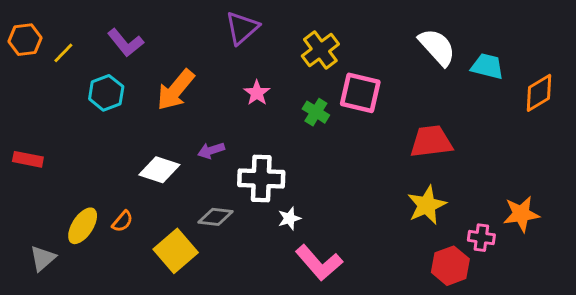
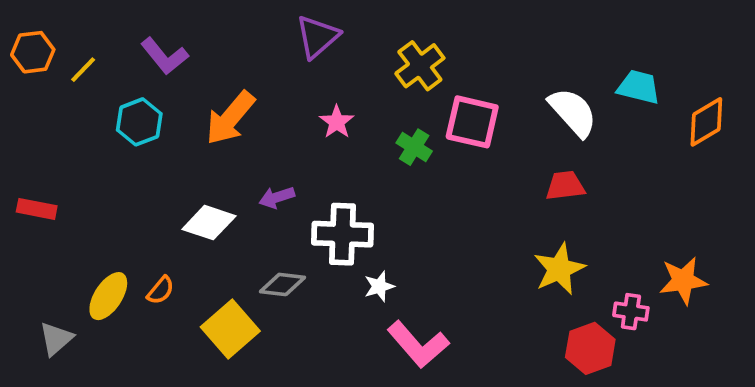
white semicircle: (437, 47) -> (573, 112), moved
red trapezoid: (431, 142) -> (565, 186), size x0.7

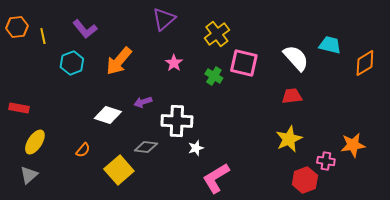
yellow line: (83, 70) -> (43, 36), turned -56
yellow ellipse: (108, 296) -> (35, 142), moved
pink L-shape: (418, 344) -> (216, 178), turned 100

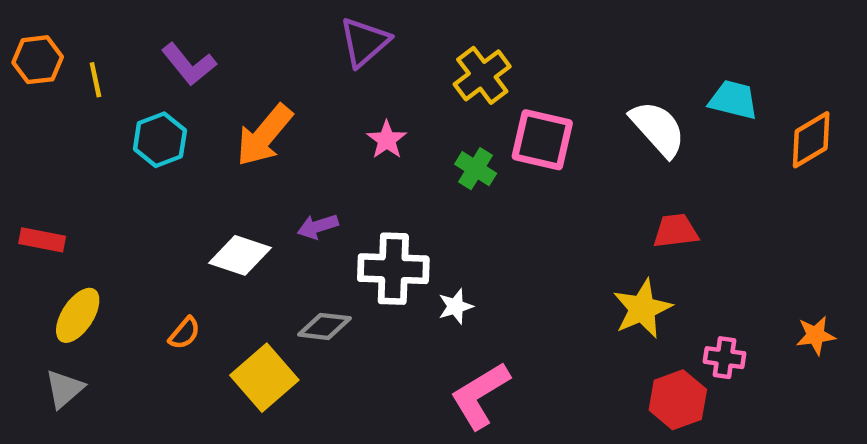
red trapezoid: (292, 96) -> (676, 231), moved
orange star: (353, 145) -> (816, 335), moved, size x0.7
white star: (196, 148) -> (456, 306), moved

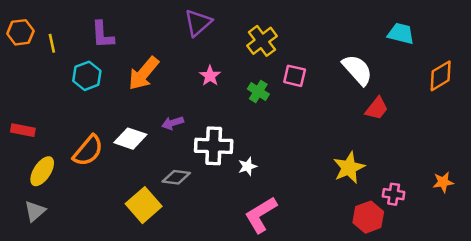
purple L-shape: (189, 64) -> (103, 35), turned 36
cyan trapezoid: (733, 100) -> (401, 34), moved
pink square: (542, 140) -> (295, 76), size x0.7
red trapezoid: (676, 231) -> (377, 108), moved, turned 135
orange semicircle: (184, 333) -> (88, 151), moved, size x1.8

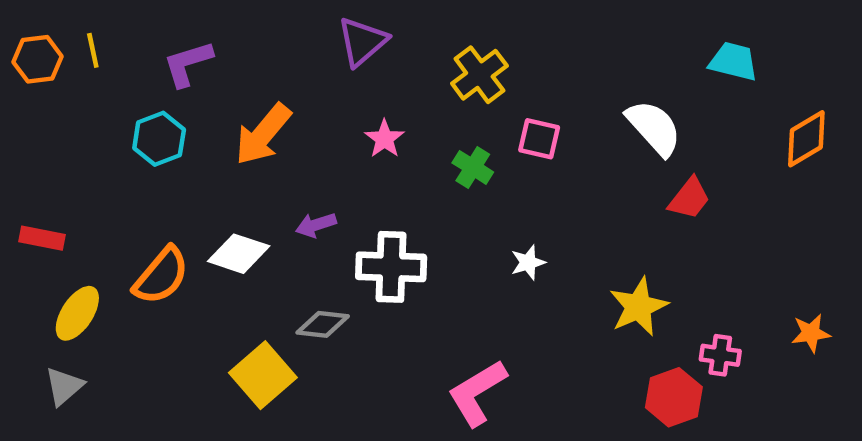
purple L-shape: (103, 35) -> (188, 64), turned 76
yellow line: (52, 43) -> (93, 50), moved
white star: (247, 166) -> (528, 262), moved

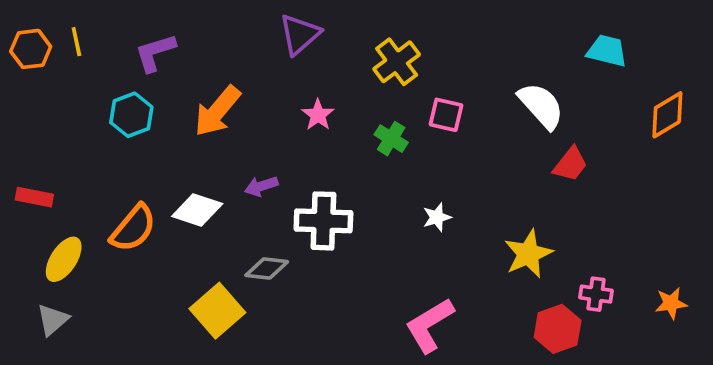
orange star: (811, 333) -> (671, 303), moved
pink L-shape: (477, 393) -> (430, 325), moved

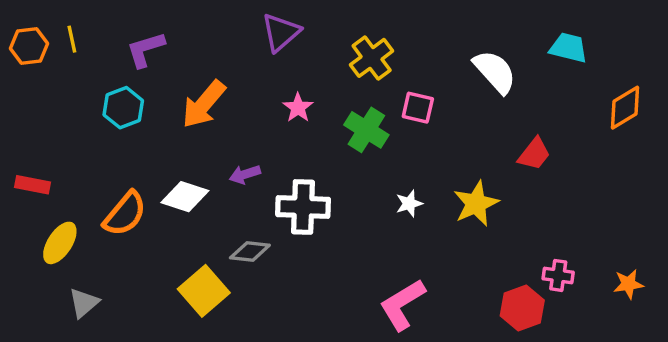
white semicircle: (541, 106) -> (495, 72), moved
green cross: (391, 139) -> (366, 130), size x1.4
yellow star: (528, 254) -> (476, 204), moved
gray triangle: (53, 320) -> (84, 303), moved

